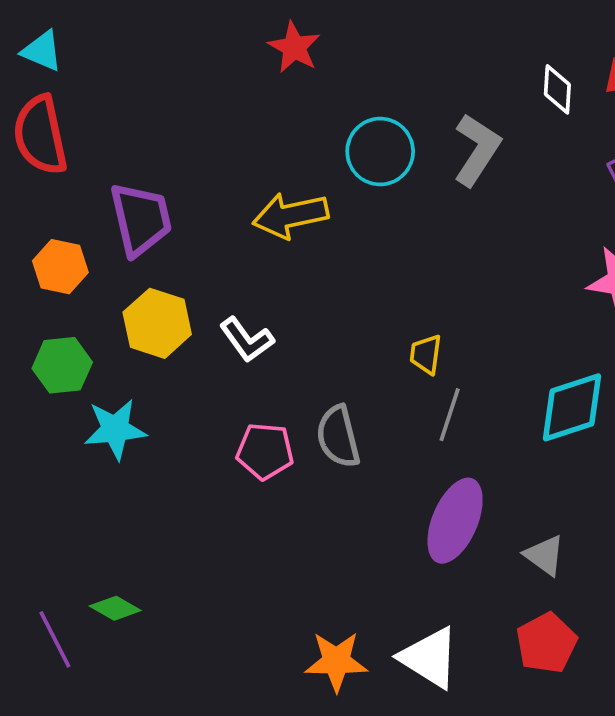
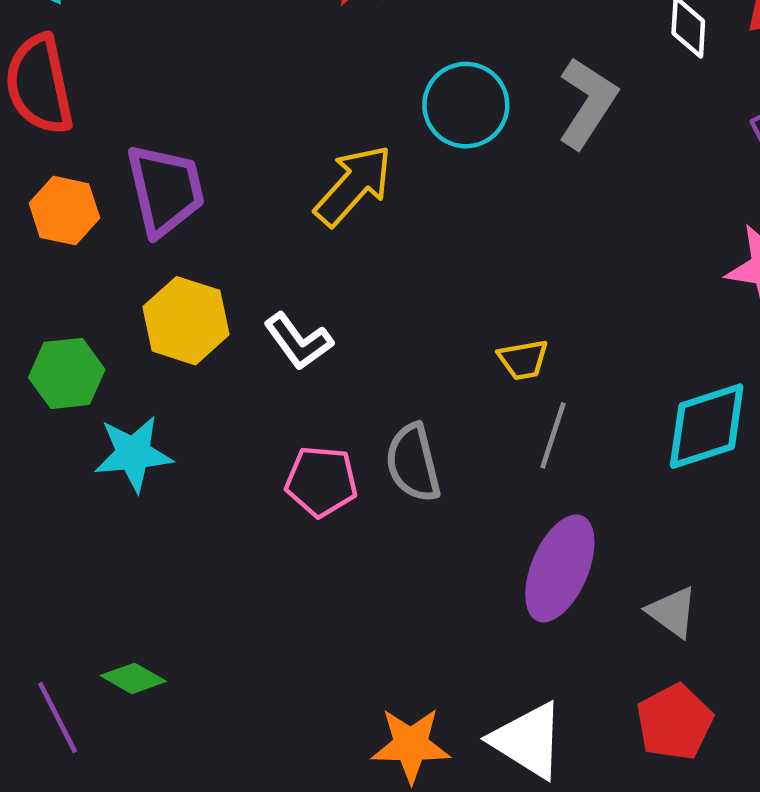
yellow arrow: (291, 215) -> (353, 185), turned 144
orange hexagon: (60, 267) -> (64, 211), moved
yellow trapezoid: (426, 354) -> (523, 360), turned -108

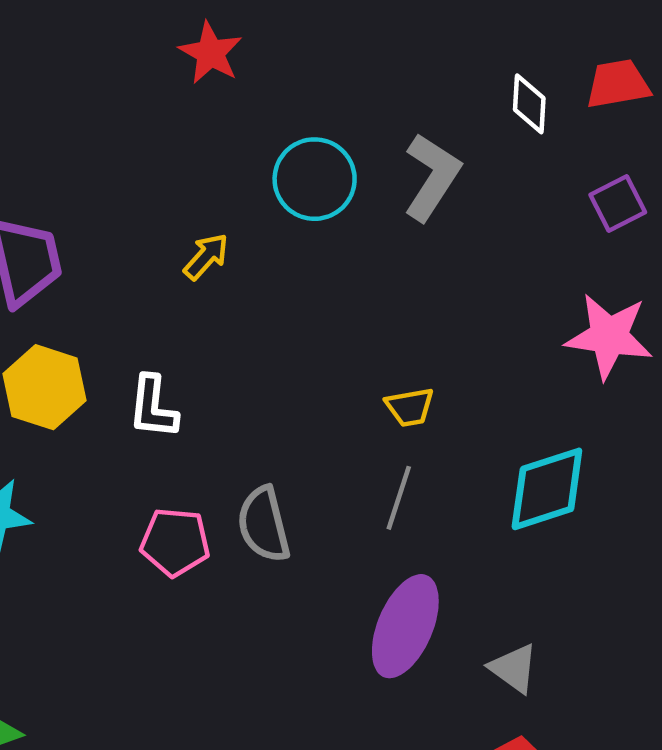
yellow arrow: (353, 185) -> (206, 257), size x0.6
white L-shape: (298, 341) -> (153, 407), turned 42
yellow trapezoid: (523, 360) -> (410, 407), moved

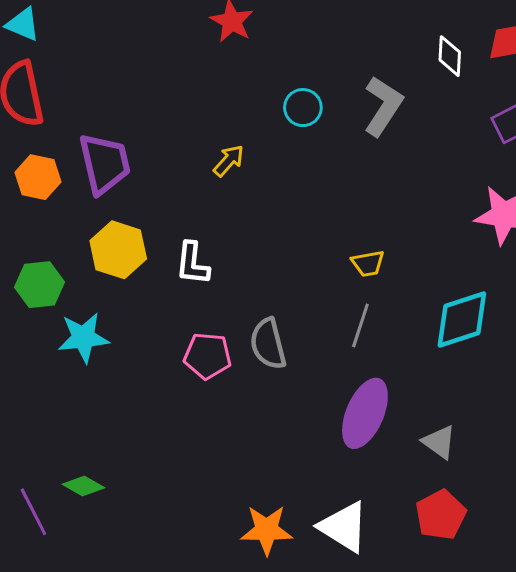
cyan circle: (315, 179) -> (303, 108), size x0.7

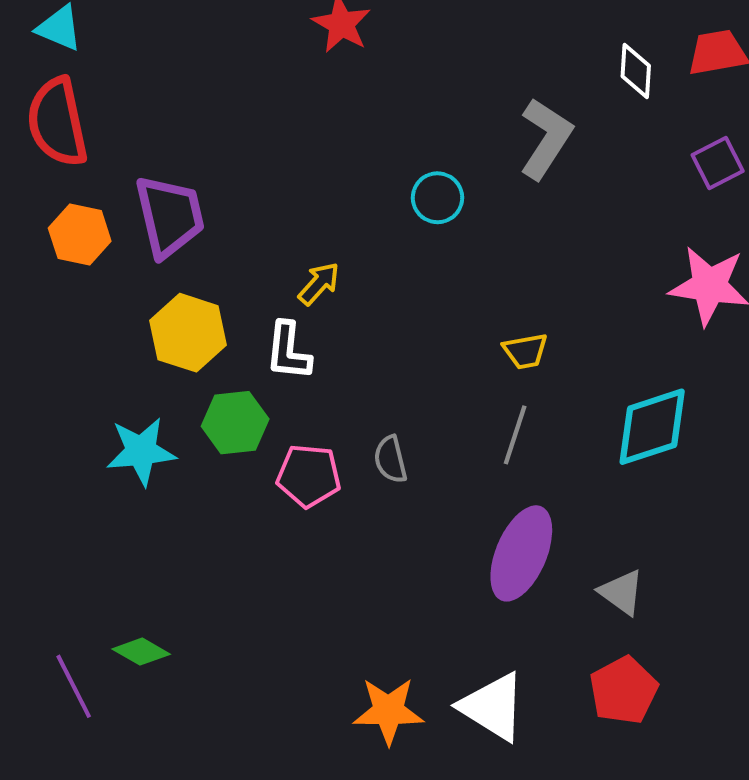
cyan circle: (303, 108) -> (437, 198), moved
yellow arrow: (229, 161) -> (319, 284), moved
green hexagon: (39, 285) -> (235, 423), moved
gray semicircle: (268, 344) -> (390, 459), size x0.7

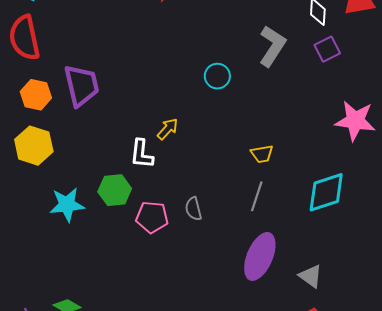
purple square: (718, 163) -> (327, 49), moved
yellow arrow: (319, 284) -> (168, 129), moved
yellow hexagon: (188, 333) -> (34, 146), moved

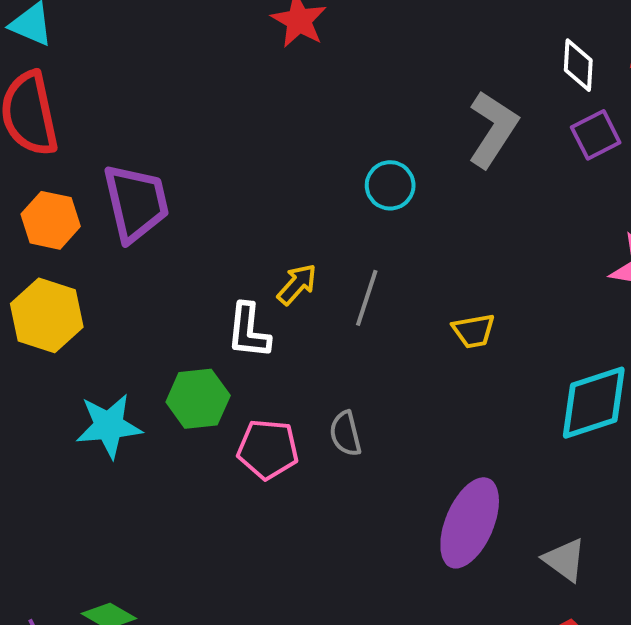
gray line: (257, 196) -> (367, 298), moved

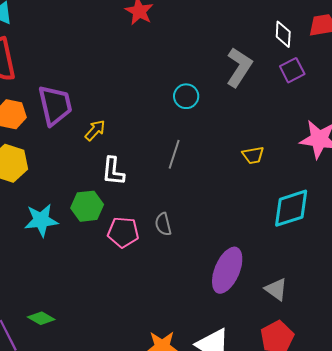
yellow arrow: (297, 284) -> (95, 130), moved
yellow trapezoid: (474, 331) -> (253, 155), moved

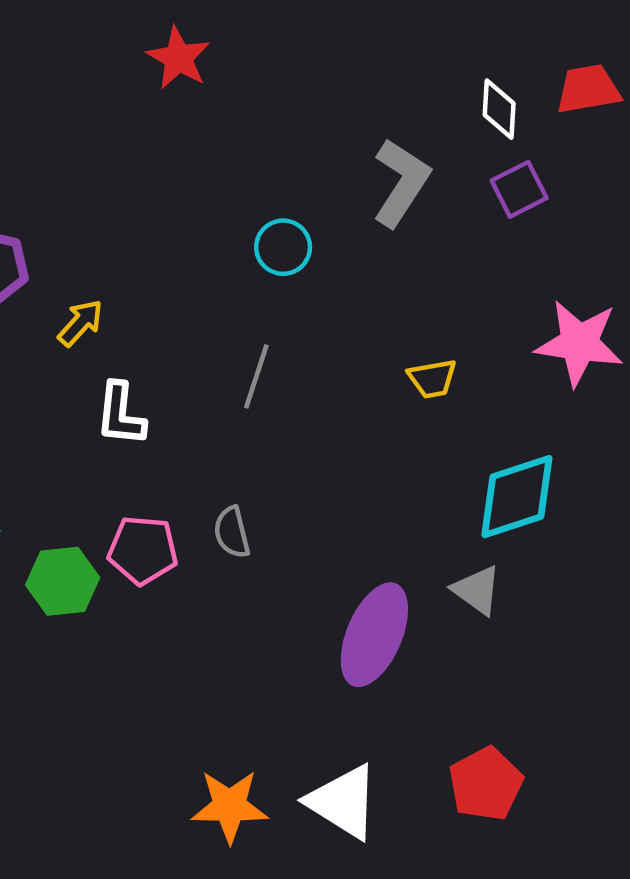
green hexagon: (87, 206) -> (63, 581), moved
gray triangle: (276, 289) -> (477, 590), moved

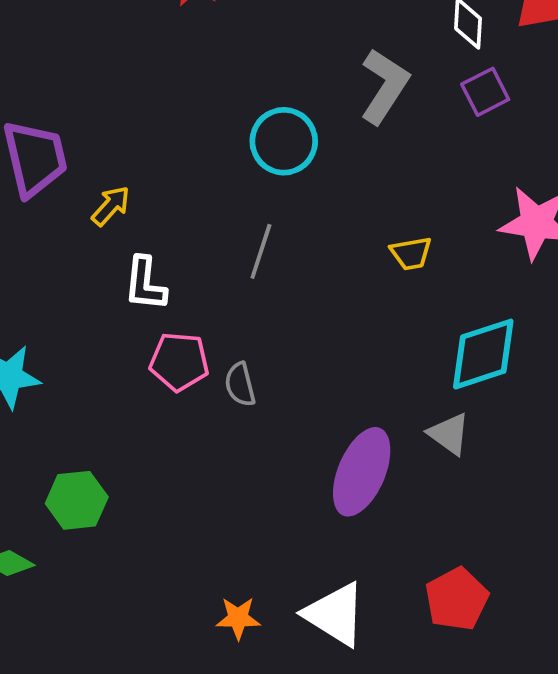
cyan circle: (283, 247) -> (284, 141), size x1.4
pink pentagon: (143, 550) -> (179, 362), moved
green hexagon: (63, 581) -> (77, 500), moved
orange star: (230, 806) -> (238, 618), size x0.7

